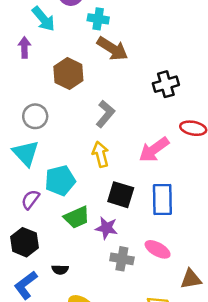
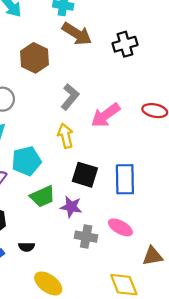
black cross: (166, 84) -> (125, 44), moved
pink arrow: (154, 150) -> (105, 115), moved

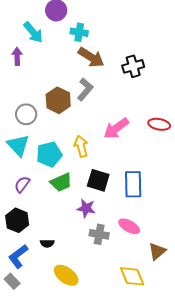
brown hexagon: (35, 58) -> (58, 100), moved
gray L-shape: (70, 97) -> (85, 89), moved
cyan pentagon: (26, 161) -> (49, 154), moved
green trapezoid: (43, 196) -> (61, 182), moved
brown triangle: (152, 256) -> (157, 251), turned -30

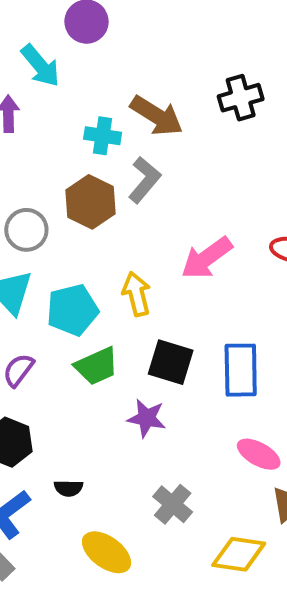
cyan cross: (79, 32) -> (103, 136), moved
black cross: (133, 66) -> (241, 98), moved
pink ellipse: (129, 226) -> (259, 454), moved
gray cross: (99, 234) -> (173, 504), moved, turned 30
yellow diamond: (132, 276) -> (239, 554), turned -60

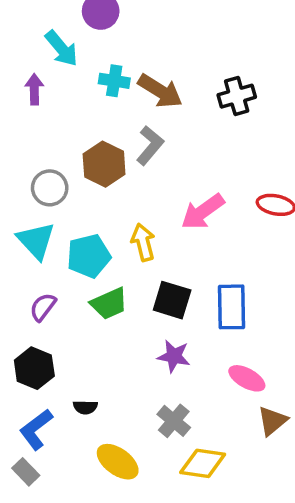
black cross: (241, 98) -> (237, 96), moved
cyan cross: (103, 136) -> (114, 81), moved
purple star: (147, 418) -> (174, 356), moved
yellow diamond: (239, 554) -> (203, 463), moved

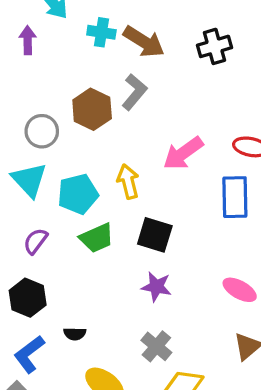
blue rectangle: (232, 307) -> (235, 197), moved
pink ellipse: (247, 378) -> (240, 290), moved

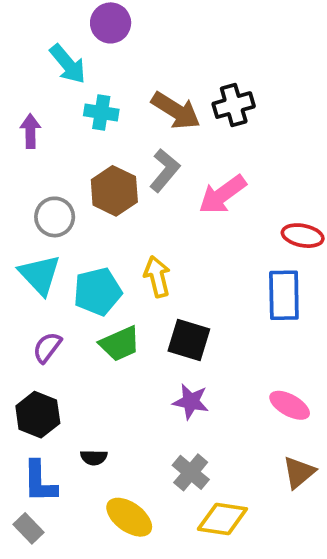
cyan cross: (101, 32) -> (101, 112), moved
purple arrow: (28, 40) -> (30, 131), moved
black cross: (214, 46) -> (234, 105), moved
pink arrow: (183, 153) -> (222, 195), moved
blue L-shape: (29, 354) -> (40, 482), turned -54

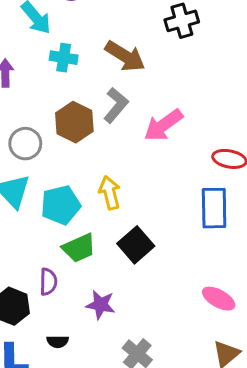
black cross: (234, 105) -> (182, 21), moved
black square: (189, 340) -> (136, 245), turned 32
purple semicircle: (47, 347) -> (48, 282), moved, turned 144
purple star: (191, 402) -> (100, 305), moved

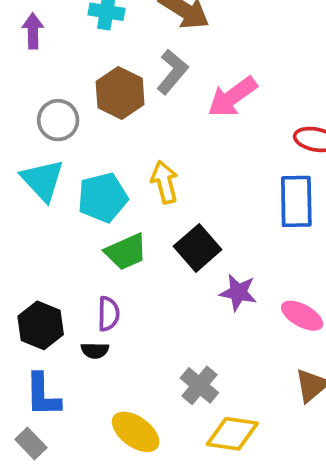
purple semicircle: (48, 282) -> (108, 314), moved
purple star: (100, 305) -> (238, 292), moved
black semicircle: (58, 342) -> (95, 351), moved

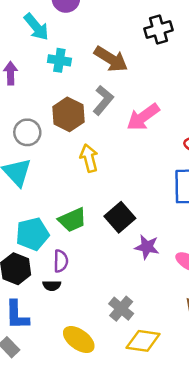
yellow arrow: (165, 182) -> (89, 158), moved
cyan pentagon: (103, 198) -> (32, 234), moved

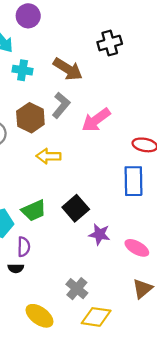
yellow arrow: (89, 158) -> (49, 156), turned -75

